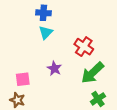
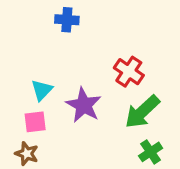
cyan triangle: (46, 32) -> (42, 90), moved
purple star: (54, 68) -> (84, 105), size x1.5

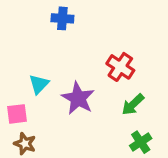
green arrow: (142, 112) -> (133, 105), size x0.7
pink square: (35, 122) -> (17, 114), moved

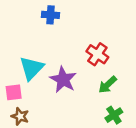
cyan triangle: (39, 84) -> (31, 68), size x1.5

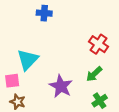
red cross: (97, 54) -> (99, 44), moved
purple star: (63, 80) -> (61, 86), moved

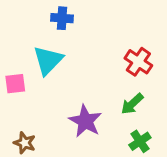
cyan triangle: (28, 60) -> (48, 60), moved
pink square: (12, 81) -> (15, 84), moved

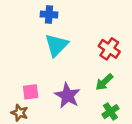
cyan triangle: (48, 60) -> (56, 45), moved
pink square: (15, 84) -> (31, 92), moved

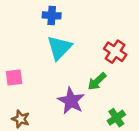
green arrow: (104, 82) -> (97, 81), moved
pink square: (31, 92) -> (14, 78), moved

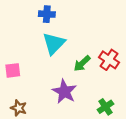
red cross: (115, 52) -> (109, 60), moved
green arrow: (97, 81) -> (82, 63), moved

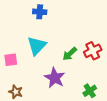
cyan triangle: (54, 43) -> (37, 46), moved
red cross: (109, 60) -> (93, 51), turned 30

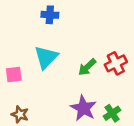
purple star: (55, 78) -> (83, 108), moved

